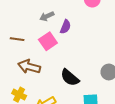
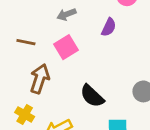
purple semicircle: (65, 27) -> (109, 27), moved
brown arrow: (29, 67) -> (40, 79), turned 90

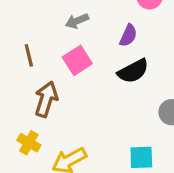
brown line: (26, 42) -> (29, 55), turned 66
black semicircle: (92, 96) -> (133, 71), moved, turned -70

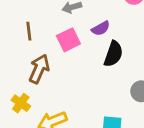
purple semicircle: (128, 35) -> (101, 28), moved, turned 30
black semicircle: (133, 71) -> (113, 54), turned -50

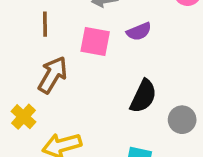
pink square: (68, 40) -> (95, 42), turned 30
black semicircle: (113, 54) -> (143, 96), moved

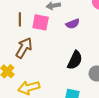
pink square: (95, 42) -> (41, 22), moved

